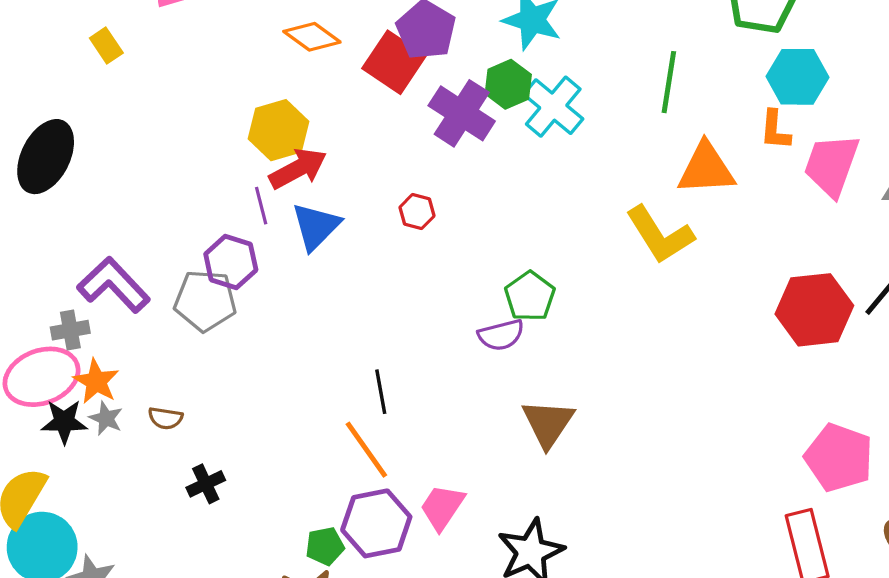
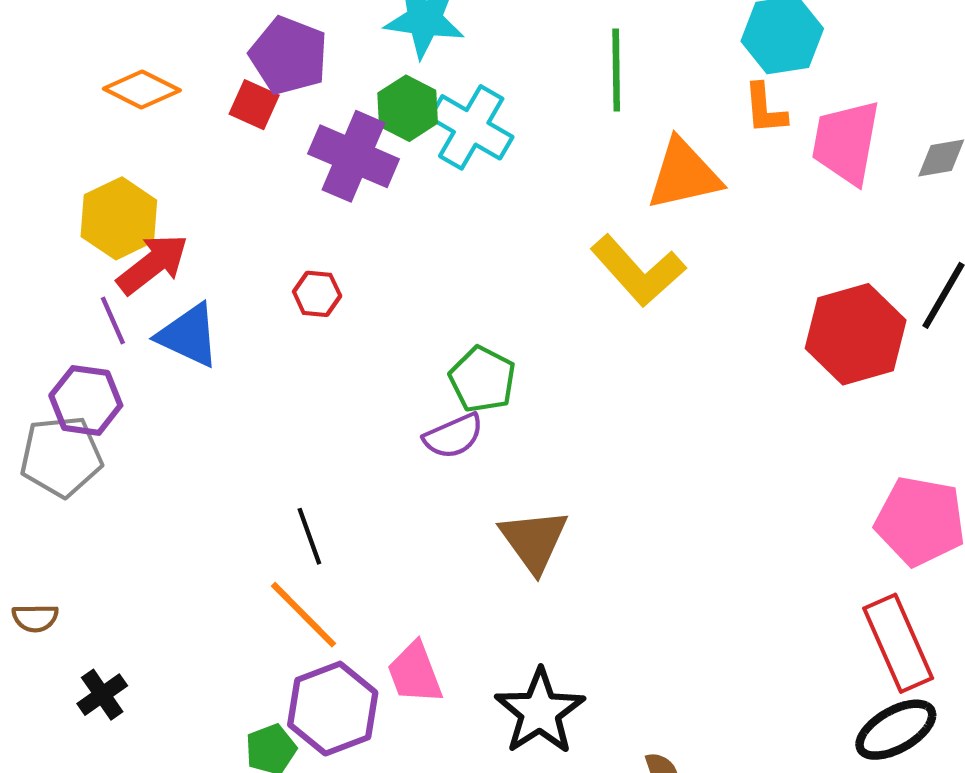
red square: (394, 62) -> (254, 105), size x0.6
blue triangle: (316, 226) -> (189, 335), turned -40
pink trapezoid: (442, 507) -> (415, 673), turned -45

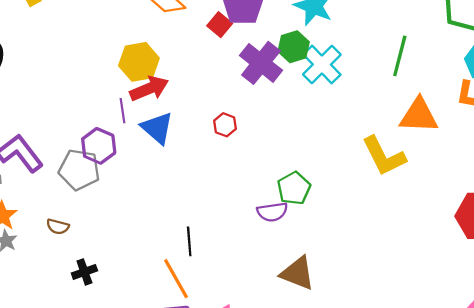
brown triangle: (534, 540) -> (297, 273), turned -48
brown semicircle: (35, 618) -> (58, 227), moved
black cross: (102, 695) -> (84, 272), moved

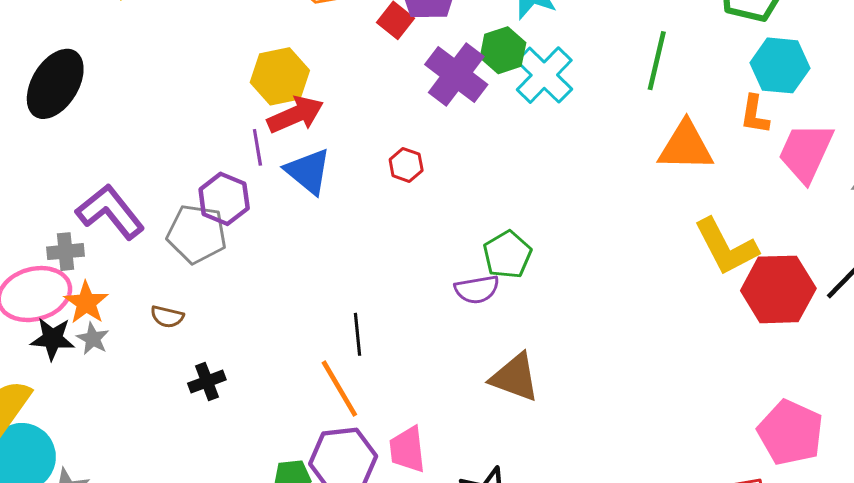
yellow L-shape: (384, 156) -> (726, 247), moved

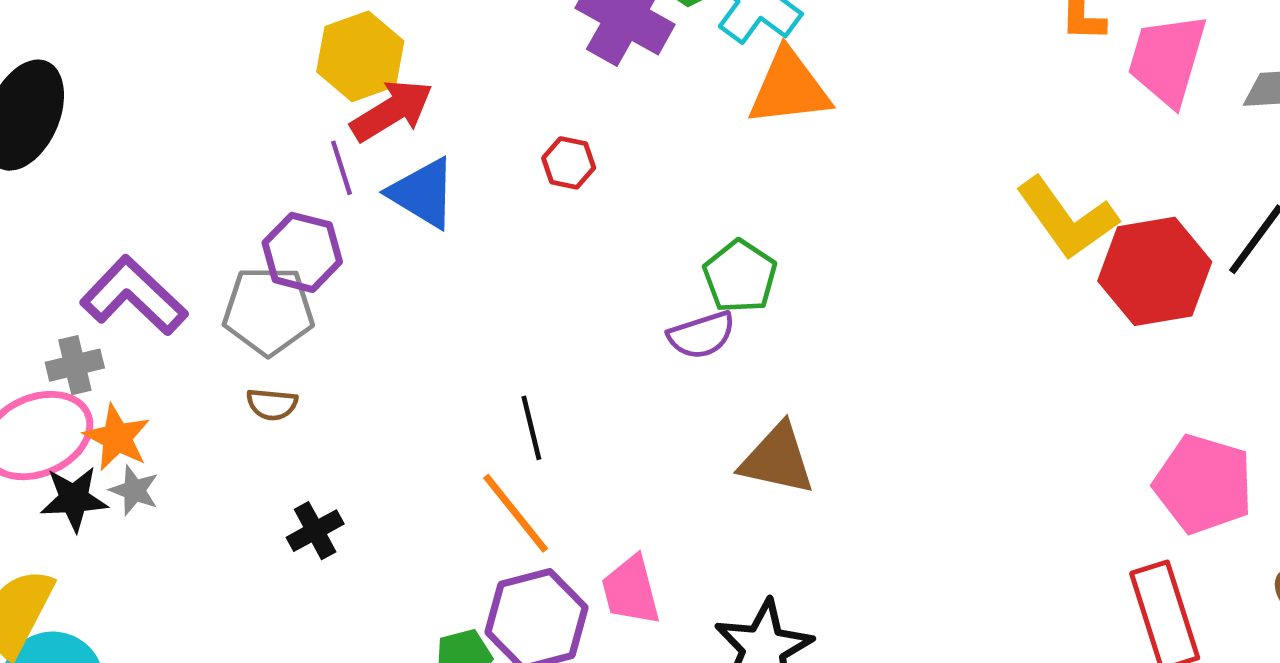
orange triangle: (686, 146) -> (789, 88), moved
brown semicircle: (167, 317) -> (272, 404), moved

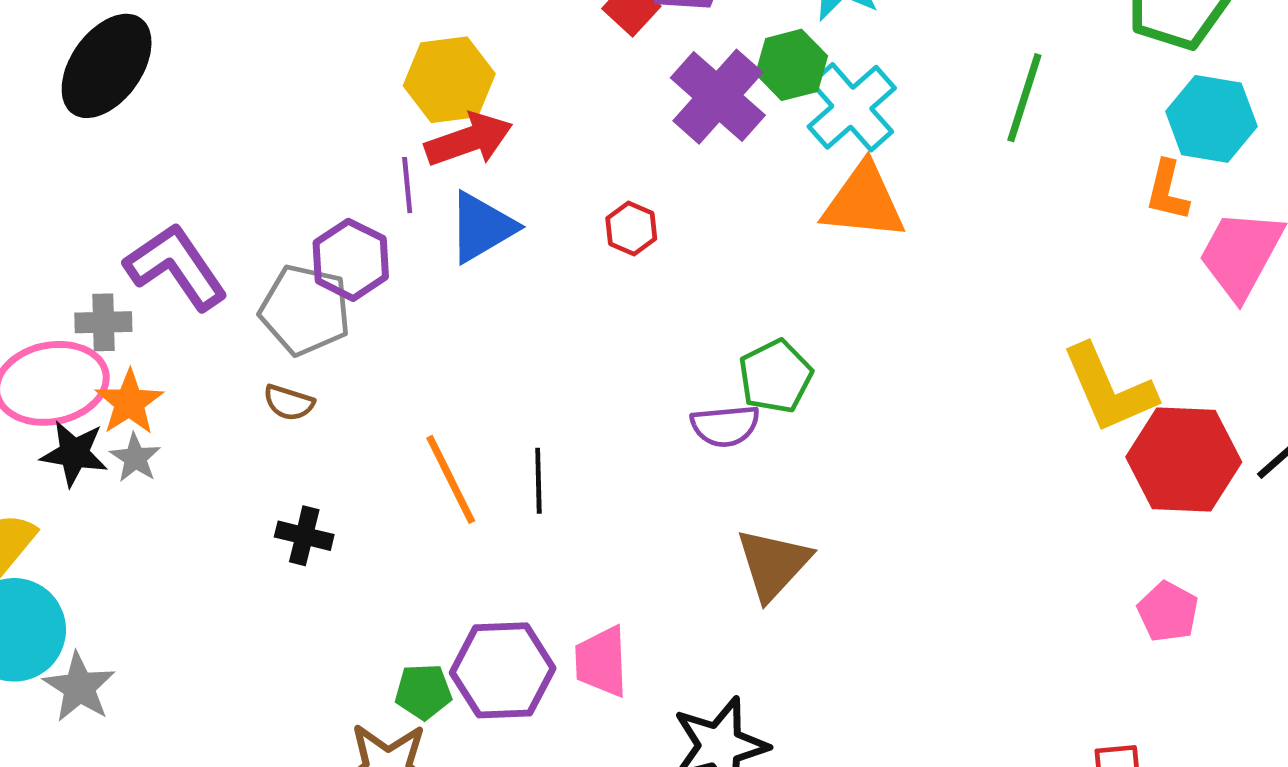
blue triangle: (423, 193) -> (482, 227), turned 46
brown triangle: (777, 459) -> (773, 564), turned 48
pink pentagon: (1203, 484) -> (1168, 612), moved, size x0.6
orange line: (516, 513) -> (451, 479), moved
black cross: (315, 531) -> (304, 536), turned 30

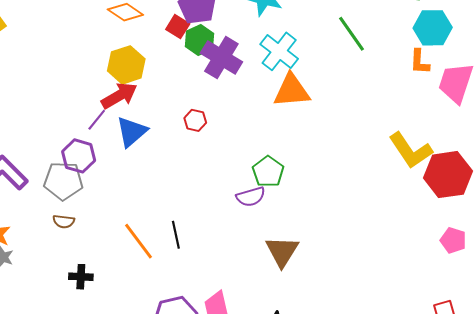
green hexagon: (792, 65) -> (199, 40), moved
yellow hexagon: (449, 80) -> (126, 65), moved
green line: (1024, 98) -> (352, 34), turned -42
purple line: (407, 185) -> (97, 120), turned 55

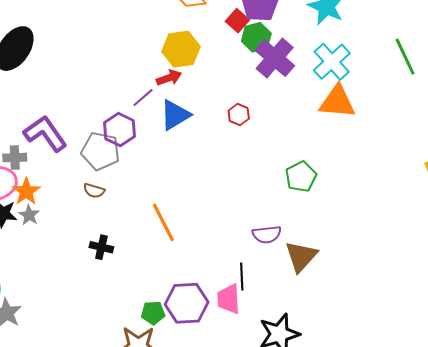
red arrow: (119, 96) -> (169, 78), size x0.7
purple semicircle: (251, 197) -> (267, 234), moved
black line: (176, 235) -> (242, 276), moved

